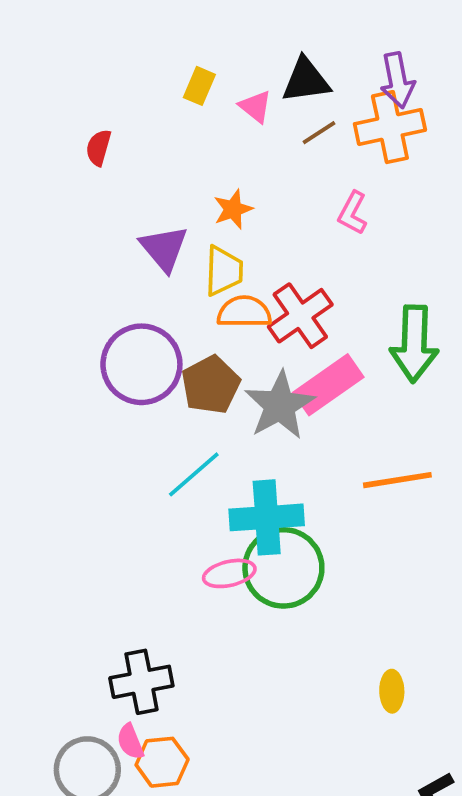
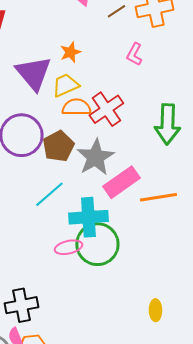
purple triangle: (164, 248) -> (33, 73), size x1.4
yellow trapezoid: (224, 271) -> (65, 85), turned -116
pink rectangle: (328, 385) -> (121, 182), moved

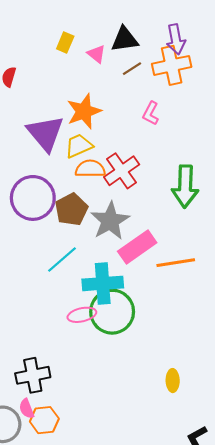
orange star: (70, 52) -> (84, 111), size x1.6

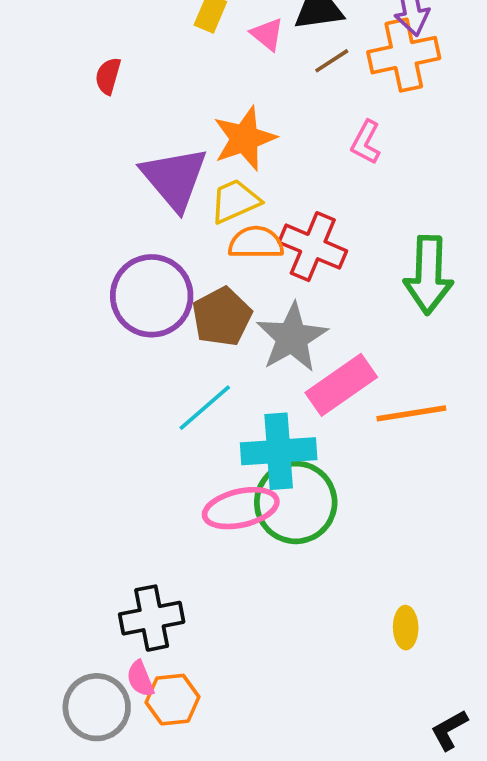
red cross: (122, 171) -> (313, 247), turned -32
pink ellipse: (82, 315) -> (241, 508), size x1.4

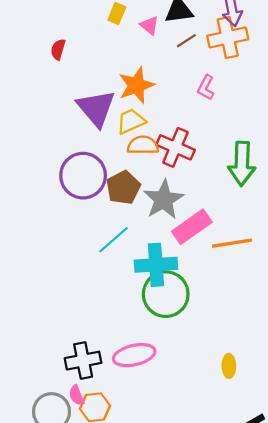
pink ellipse: (241, 508) -> (134, 355), moved

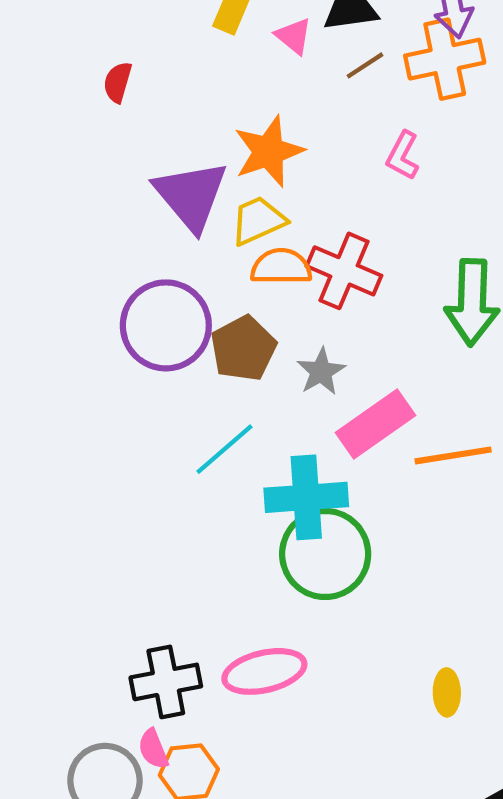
gray star: (164, 200) -> (321, 372), size x0.6

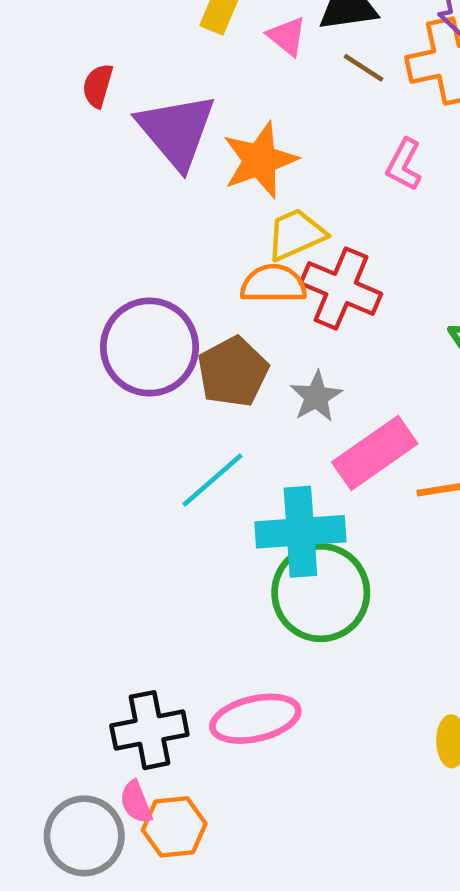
brown line: (365, 65) -> (363, 68), turned 66
purple triangle: (191, 195) -> (177, 131), moved
yellow trapezoid: (258, 221) -> (296, 234), moved

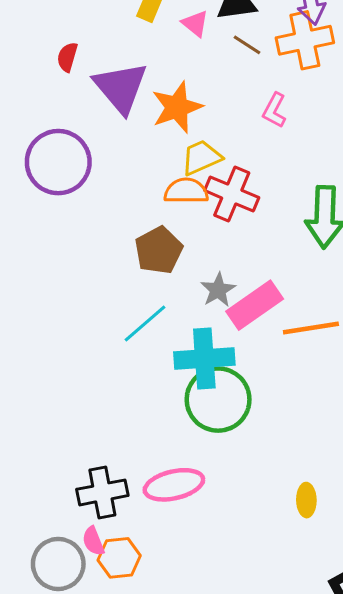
purple circle: (149, 347) -> (58, 162), moved
gray star: (316, 397) -> (218, 290), moved

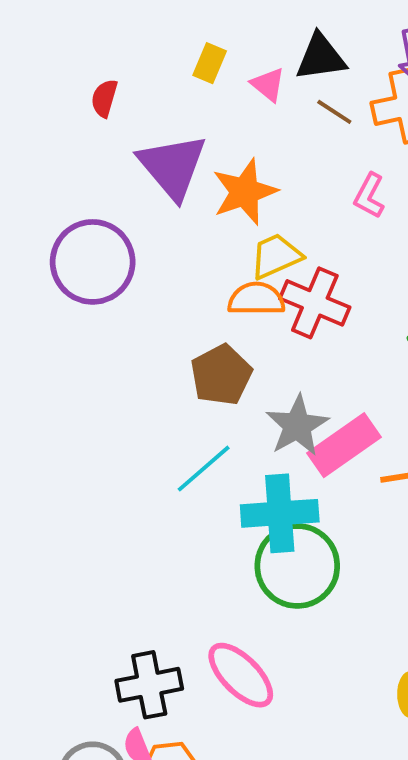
red semicircle: (67, 57) -> (104, 98), moved
gray star: (218, 290) -> (297, 426), size x1.4
pink ellipse: (174, 485) -> (241, 675), turned 58

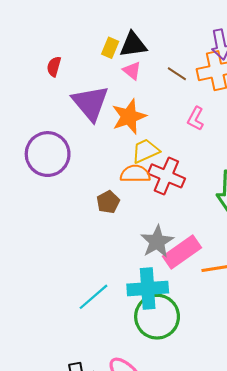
black triangle: (321, 57) -> (133, 45), moved
pink triangle: (268, 85) -> (132, 71), moved
brown pentagon: (221, 375) -> (108, 202), moved, size x0.7
cyan line: (204, 469) -> (93, 297), moved

